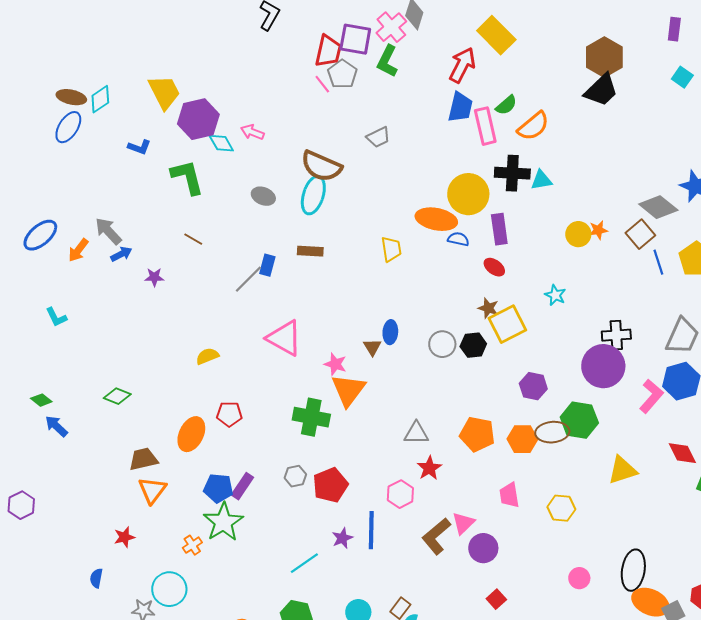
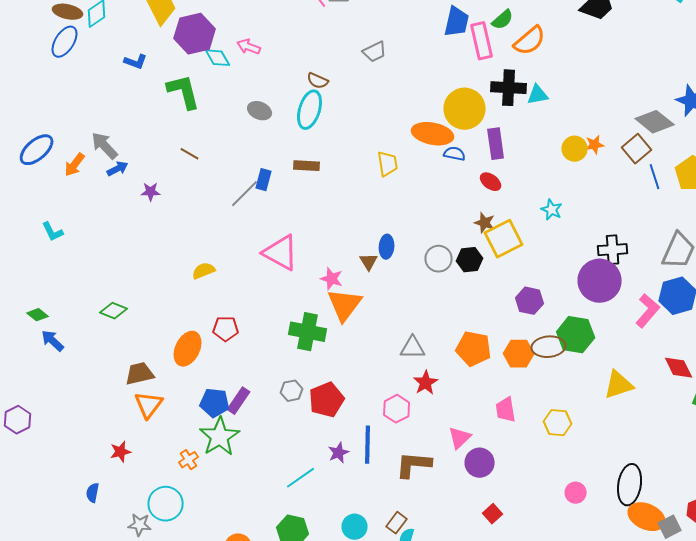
brown semicircle: (321, 166) -> (318, 81), size x0.5
brown L-shape: (436, 536) -> (414, 465), moved, turned 45

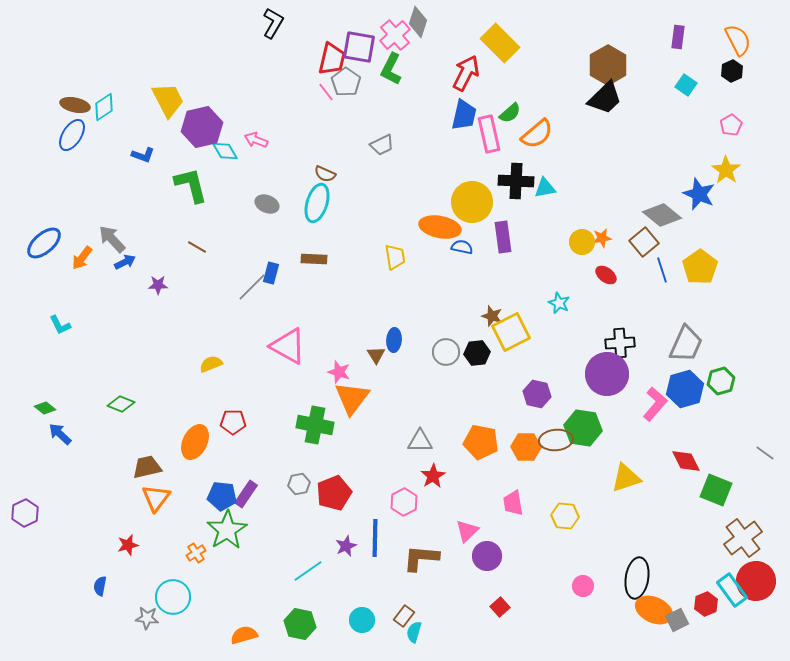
red ellipse: (491, 182) -> (606, 275), moved

